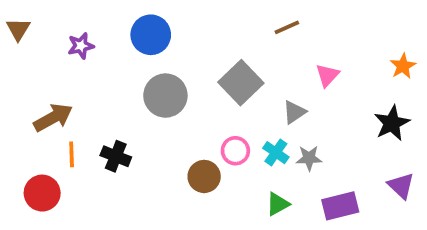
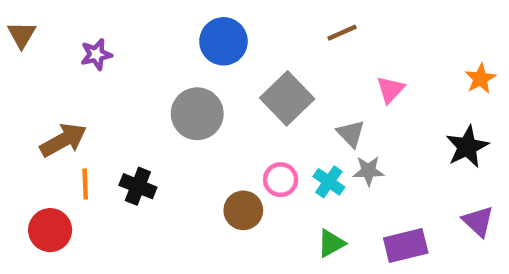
blue circle: (151, 35) -> (224, 41), moved
gray triangle: (294, 112) -> (351, 134), turned -40
gray star: (309, 158) -> (368, 171), moved

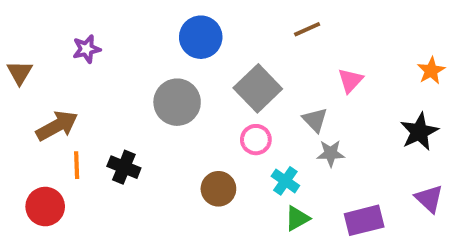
brown triangle: (22, 35) -> (20, 73), moved
pink circle: (281, 180) -> (256, 140), moved
cyan cross: (329, 182) -> (285, 181), moved

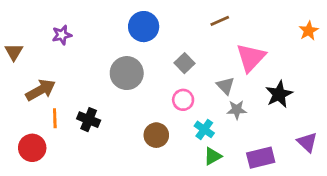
orange star: (431, 71) -> (309, 31), moved
pink triangle: (350, 80) -> (251, 58), size x1.6
gray square: (258, 88) -> (184, 63), size x0.6
black star: (419, 132) -> (279, 94), moved

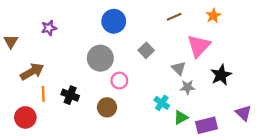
orange star: (309, 31) -> (213, 16), moved
pink circle: (183, 100) -> (119, 81), moved
brown circle: (156, 135) -> (107, 107), moved
green triangle: (213, 156) -> (181, 117), moved

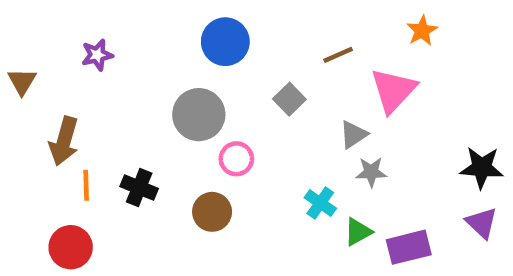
brown line: (174, 17) -> (338, 55), moved
gray triangle: (179, 68) -> (353, 134), turned 40
brown arrow: (32, 72) -> (64, 141), turned 135
black star: (221, 75) -> (482, 168), moved, turned 30
red circle: (25, 117) -> (71, 247), moved

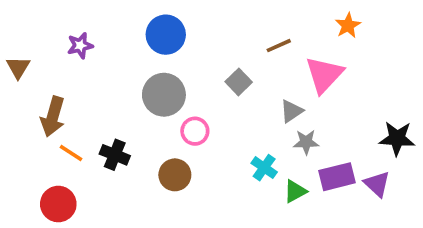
blue circle: (225, 42) -> (166, 35), moved
orange line: (86, 185) -> (71, 153), turned -55
purple triangle: (482, 223) -> (377, 184), moved
purple rectangle: (409, 247) -> (337, 177), moved

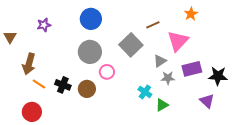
gray square: (239, 82) -> (131, 45), size x1.6
brown circle: (175, 175) -> (87, 89), moved
purple rectangle: (337, 177) -> (192, 69), moved

